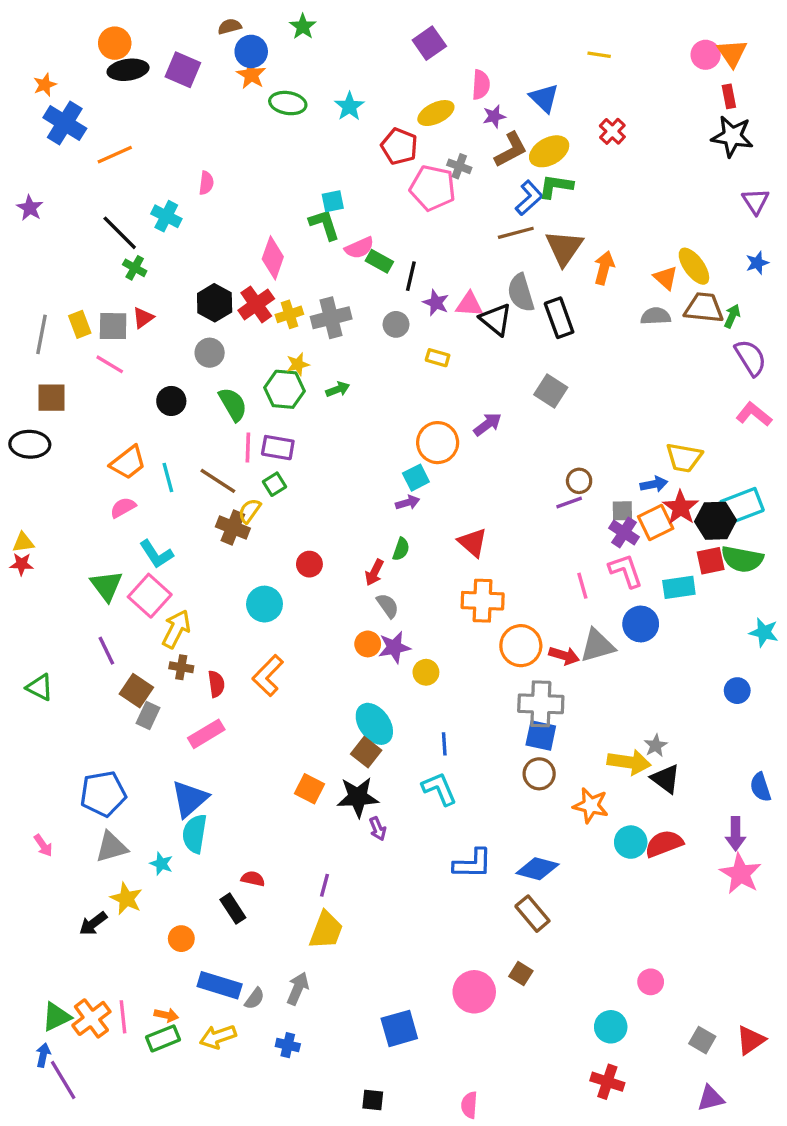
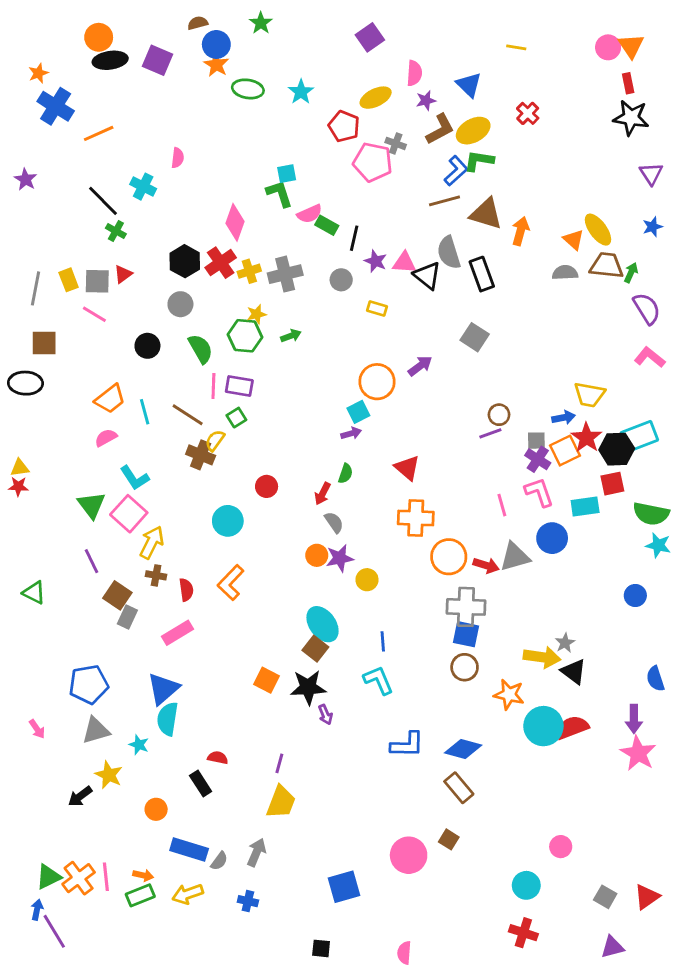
brown triangle: (564, 248) -> (486, 214), turned -48
green semicircle: (742, 559) -> (651, 514), moved
cyan circle: (631, 842) -> (543, 726), size x1.4

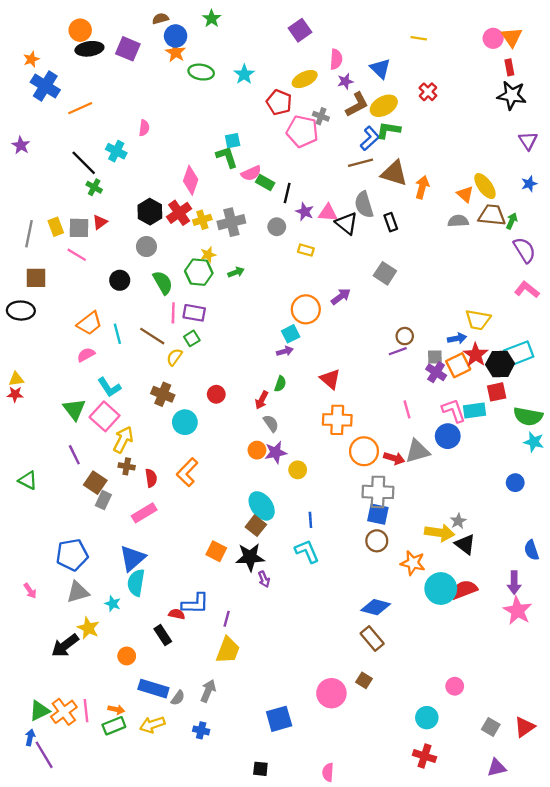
black rectangle: (482, 274) -> (391, 222), size x0.7
brown cross: (201, 455) -> (163, 394), moved
pink L-shape: (539, 492) -> (454, 411), moved
blue L-shape: (407, 745) -> (195, 604), moved
black arrow: (80, 796) -> (65, 646), size x1.4

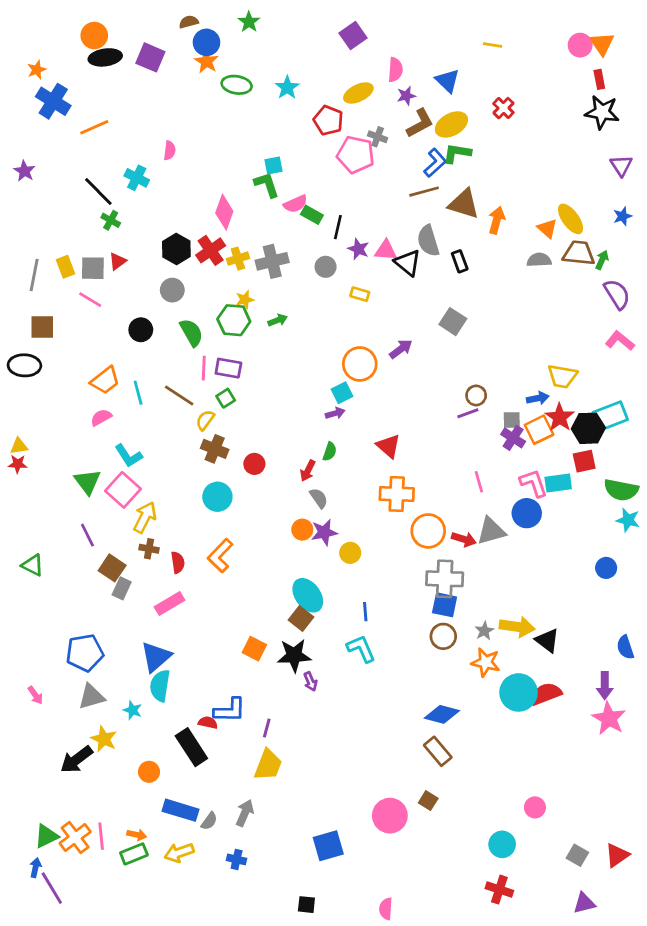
brown cross: (163, 394) -> (215, 449), moved
gray star: (458, 521) -> (484, 631), moved
black rectangle: (163, 635) -> (191, 747), size x1.5

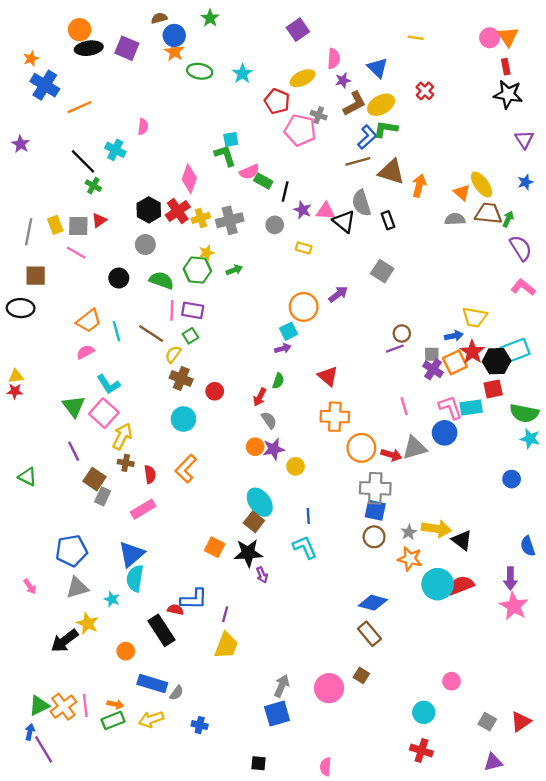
green semicircle: (191, 333) -> (162, 280), turned -40
gray arrow: (245, 813) -> (282, 686), moved

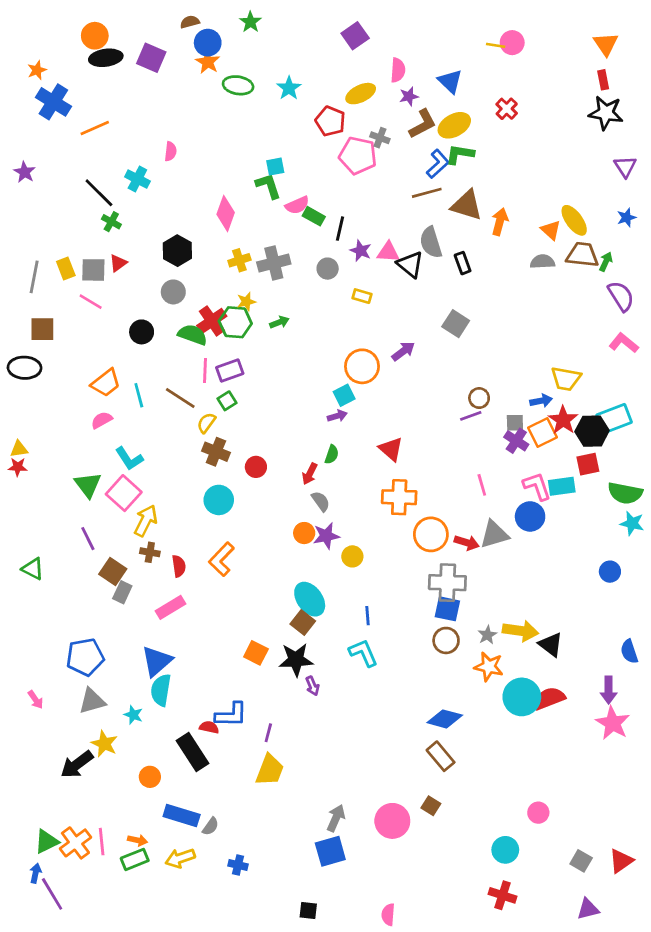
pink circle: (490, 38) -> (512, 43), moved
red cross: (178, 211) -> (212, 321), moved
purple rectangle: (193, 310) -> (230, 370), turned -30

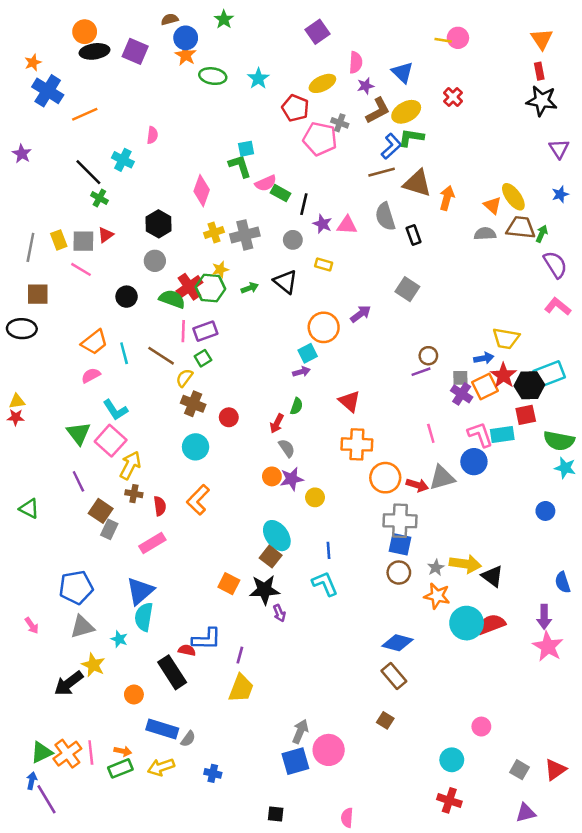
black triangle: (410, 264) -> (285, 282), moved
pink circle: (392, 821) -> (329, 750), moved

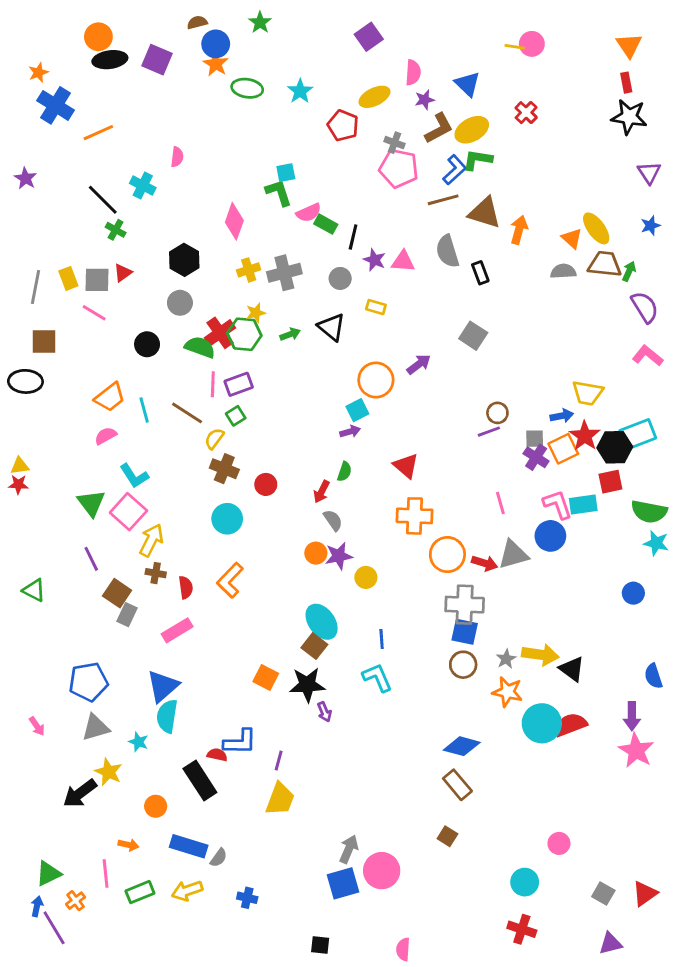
pink pentagon: (320, 139) -> (399, 168), moved
orange arrow: (123, 751) -> (128, 845), moved
orange cross: (67, 754) -> (76, 901), moved, size x0.6

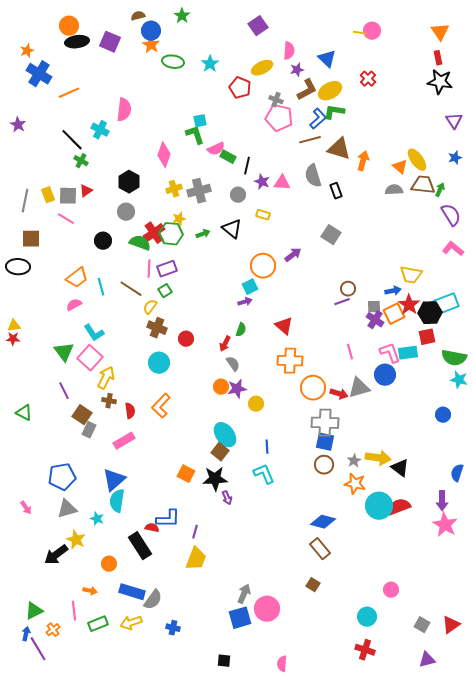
pink semicircle: (177, 157) -> (124, 110), size x1.6
blue semicircle: (653, 676) -> (457, 473), turned 36
gray semicircle: (219, 858) -> (153, 600), size x1.5

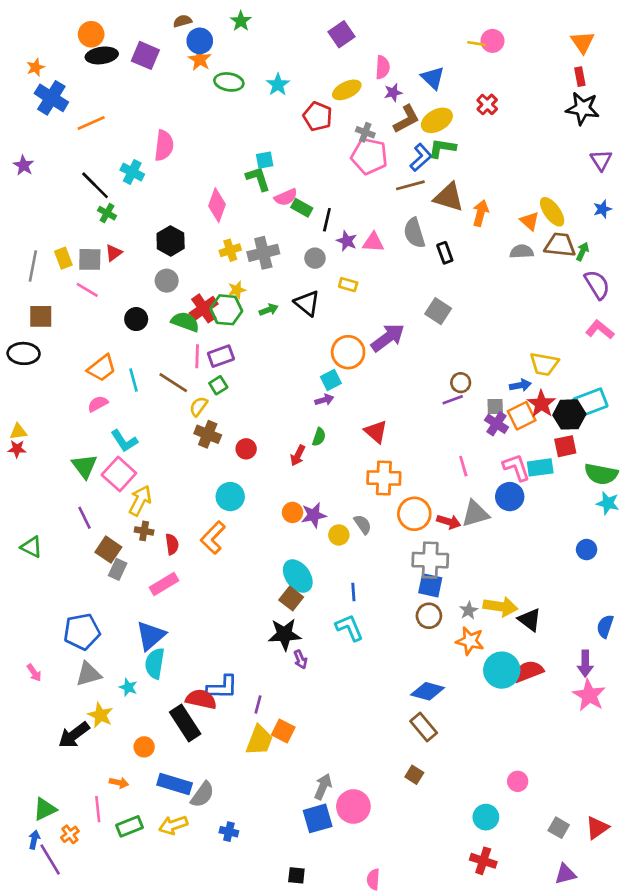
purple arrow: (293, 255) -> (388, 338), size x1.5
cyan circle: (159, 363) -> (230, 497), moved
gray semicircle: (233, 364) -> (363, 524), moved
orange square: (186, 474) -> (283, 731), moved
red semicircle: (152, 528) -> (201, 699), size x1.6

